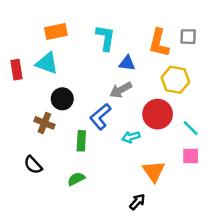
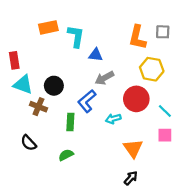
cyan L-shape: (105, 38) -> (76, 36), moved
cyan triangle: (47, 63) -> (23, 85), moved
blue triangle: (127, 63) -> (96, 55), moved
black arrow: (137, 202) -> (131, 178), moved

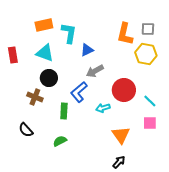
blue triangle: (96, 55) -> (87, 50), turned -32
yellow hexagon: (152, 69) -> (146, 54), moved
cyan triangle: (23, 85) -> (45, 53), moved

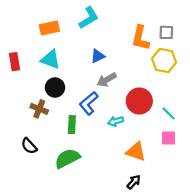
cyan L-shape: (69, 33) -> (89, 18), moved, turned 50
orange triangle: (121, 135) -> (136, 152), turned -36
green semicircle: (60, 141) -> (67, 158), size x1.6

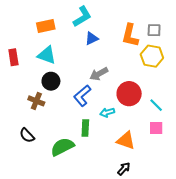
blue triangle: (98, 56) -> (92, 38), moved
green rectangle: (72, 125) -> (85, 128), moved

